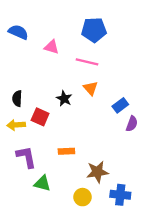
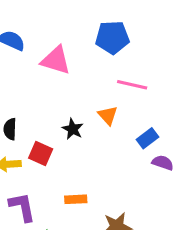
pink triangle: (52, 47) -> (56, 60), size x1.5
pink line: (87, 62) -> (132, 85), moved
purple semicircle: (132, 124) -> (163, 163), turned -91

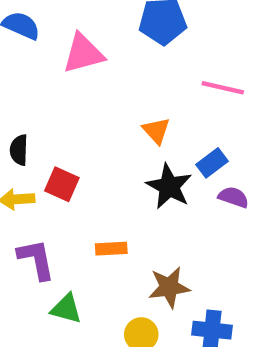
pink triangle: (56, 60) -> (83, 53), turned -32
pink line: (132, 85) -> (223, 88), moved
black star: (73, 129) -> (169, 186), moved, size x1.5

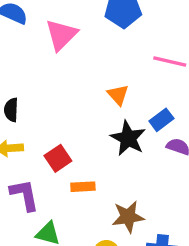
pink triangle: (83, 53) -> (61, 35), turned -30
red square: (62, 184) -> (58, 158), moved, turned 32

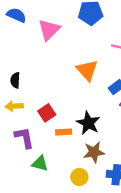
orange triangle: (118, 95) -> (87, 70), size x1.5
black star: (128, 138) -> (88, 123), moved

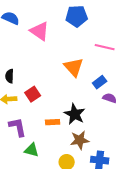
pink triangle: (49, 30) -> (40, 31), turned -40
red square: (47, 113) -> (33, 94), moved

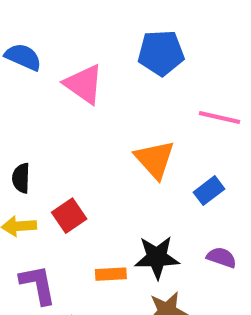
purple semicircle: (110, 98) -> (222, 257), moved
black star: (75, 114) -> (157, 257), turned -30

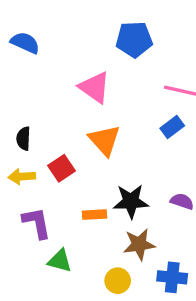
pink triangle: (84, 84) -> (95, 87), moved
orange triangle: (155, 159) -> (104, 140), moved
blue rectangle: (209, 191) -> (172, 127), moved

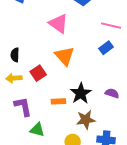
black star: (131, 201) -> (81, 93), turned -30

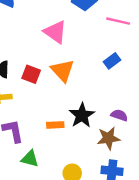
pink line: (111, 26) -> (118, 21), moved
red square: (38, 73) -> (31, 74), moved, turned -35
brown star: (86, 120) -> (108, 138), moved

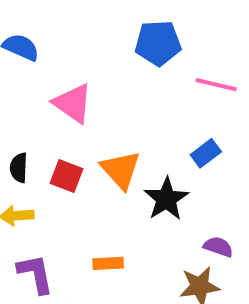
pink triangle: (55, 32) -> (73, 103), moved
black star: (82, 115) -> (166, 199), moved

